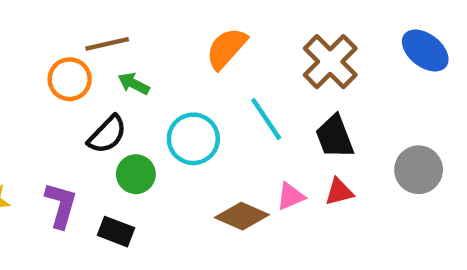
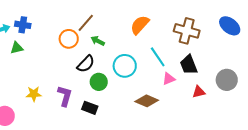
brown line: (107, 44) -> (86, 23), turned -36
brown cross: (330, 62) -> (187, 31), turned -30
red triangle: (339, 192) -> (199, 92), moved
pink triangle: (290, 196) -> (169, 79), moved

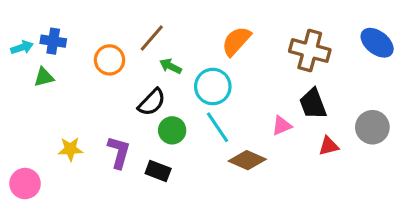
orange circle: (69, 39) -> (110, 60), moved
cyan line: (158, 57) -> (217, 127), moved
cyan circle: (125, 66) -> (213, 87), moved

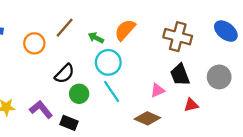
green arrow: (171, 66) -> (96, 38), moved
gray circle: (372, 127) -> (219, 77), moved
purple L-shape: (119, 152) -> (41, 109), turned -55
brown diamond: (247, 160) -> (147, 118), moved

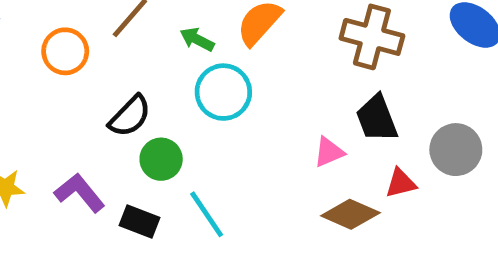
gray circle: (219, 77) -> (456, 150), moved
cyan line: (112, 92) -> (207, 214), moved
brown diamond: (147, 118) -> (350, 214), moved

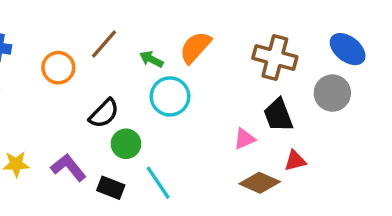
gray circle: (456, 150) -> (332, 93), moved

